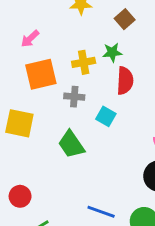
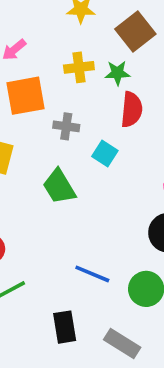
brown square: (125, 19) -> (135, 32), size x1.5
yellow cross: (84, 62) -> (79, 67), moved

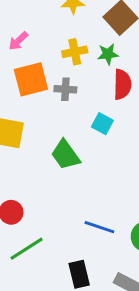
gray cross: (66, 126) -> (65, 89), moved

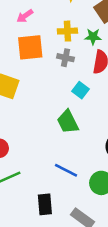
gray cross: (65, 89) -> (65, 58), moved
green trapezoid: (65, 155) -> (68, 122), moved

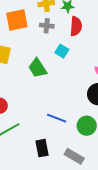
green trapezoid: (68, 122) -> (38, 68), moved

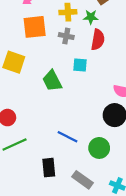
cyan square: (62, 51) -> (80, 65), turned -32

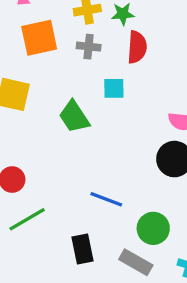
green circle: (99, 148) -> (153, 228), moved

